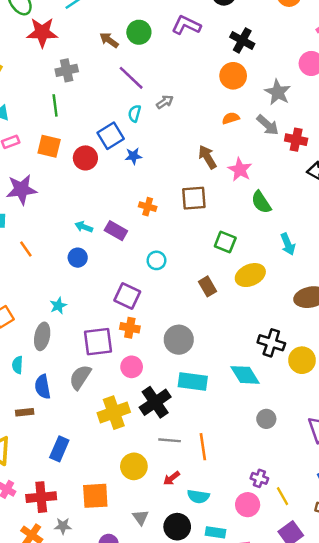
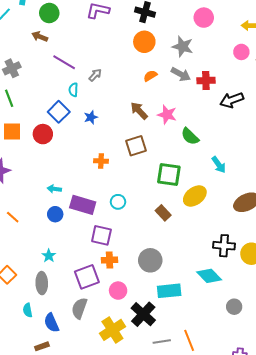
green circle: (139, 32) -> (49, 13), moved
blue star: (133, 156) -> (91, 117), moved
purple rectangle: (116, 231) -> (83, 205), moved, size x1.4
green square: (225, 242) -> (169, 175), size x1.4

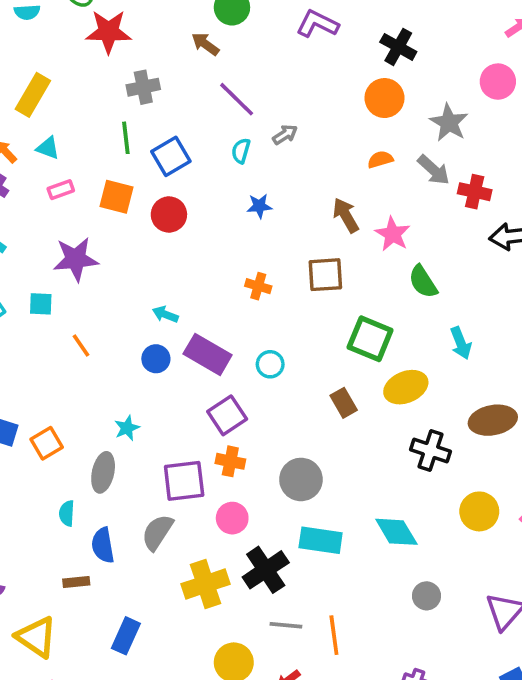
blue square: (59, 112) -> (171, 156), moved
purple square: (101, 235) -> (227, 415), turned 30
black cross: (224, 246) -> (431, 450), moved

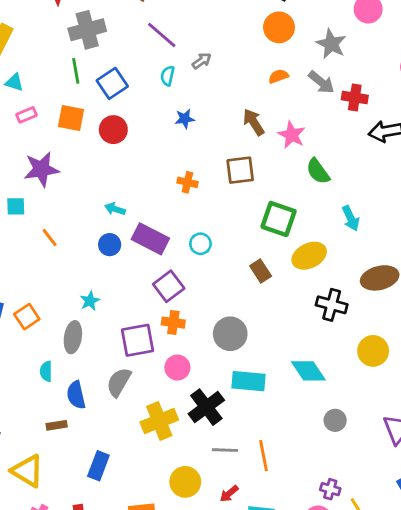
gray cross: (143, 87) -> (87, 30), size x1.4

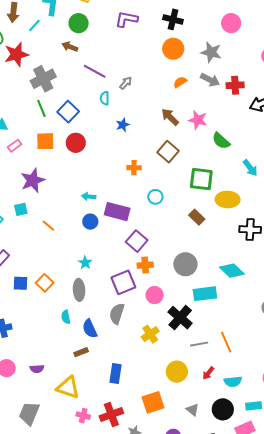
brown square: (240, 170) -> (168, 152), turned -30
cyan circle: (200, 244) -> (155, 197), moved
yellow ellipse: (309, 256) -> (228, 199), turned 40
cyan diamond: (308, 371) -> (232, 271), moved
yellow cross: (159, 421) -> (150, 334), size x0.7

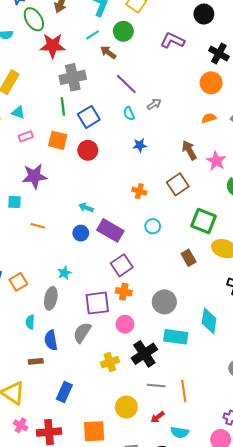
cyan line: (34, 26) -> (93, 35), moved
cyan semicircle: (105, 98) -> (129, 114), turned -40
orange line: (48, 226) -> (38, 226), turned -40
cyan diamond: (232, 271) -> (209, 321), turned 40

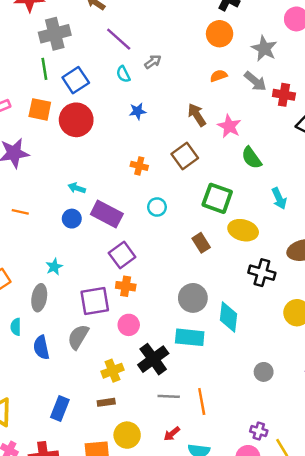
red circle: (88, 150) -> (76, 120), size x1.4
gray circle: (164, 302) -> (193, 298), moved
brown rectangle: (36, 361) -> (106, 402), moved
yellow circle: (126, 407) -> (127, 435), moved

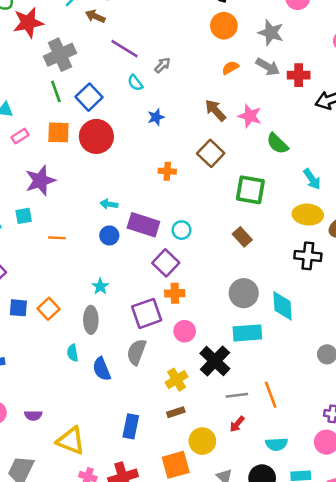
cyan circle: (157, 207) -> (181, 230), moved
yellow ellipse: (243, 230) -> (308, 215), moved
red arrow: (172, 434) -> (237, 424), moved

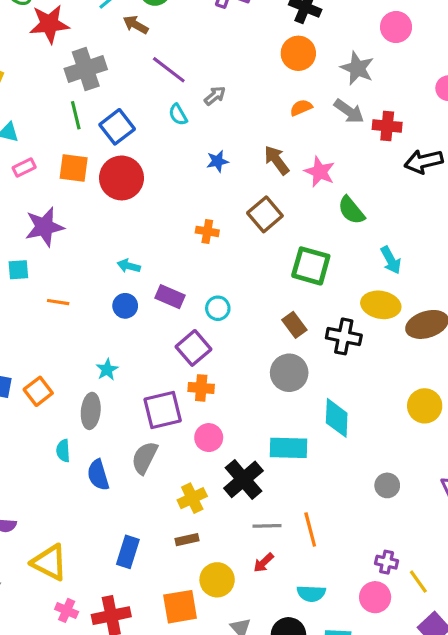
blue star: (156, 117) -> (218, 161), moved
purple rectangle: (143, 225) -> (170, 297), size x0.7
black cross: (308, 256) -> (344, 336), moved
gray circle: (244, 293) -> (289, 373), moved

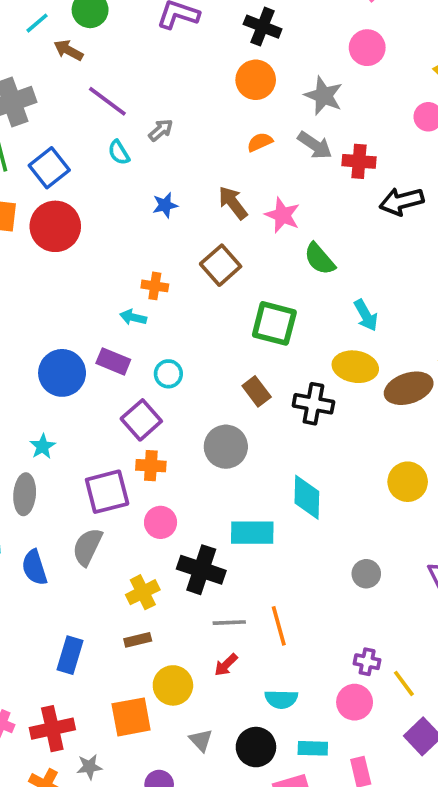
cyan arrow: (129, 266) -> (133, 317), moved
blue circle: (125, 306) -> (62, 373), size x1.6
gray circle: (289, 373) -> (226, 447), moved
black cross: (243, 479) -> (201, 570), turned -30

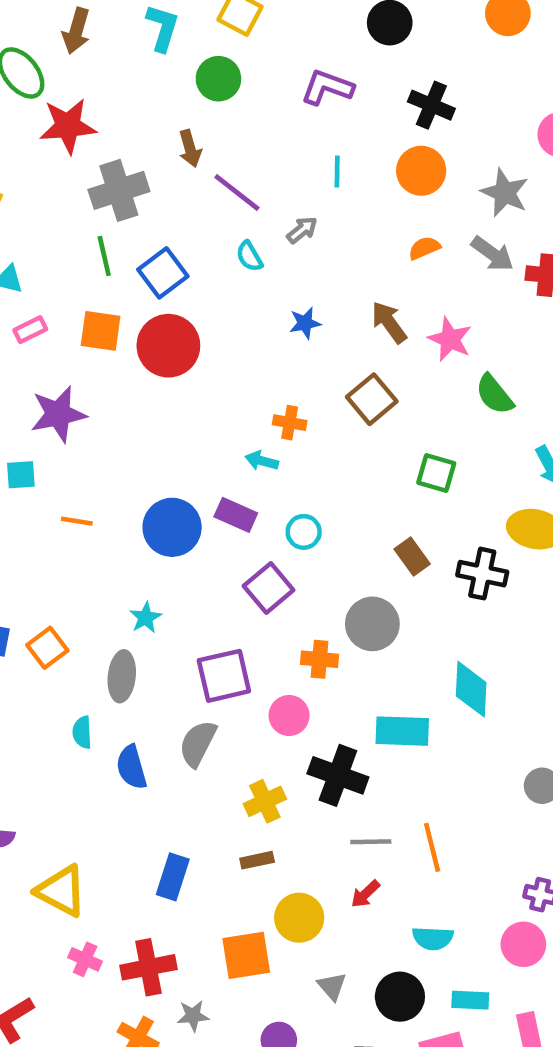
cyan line: (37, 23) -> (337, 172), moved, turned -50
brown arrow: (68, 50) -> (190, 149), moved, turned -136
green square: (274, 323) -> (436, 473), size x0.7
orange cross: (151, 466) -> (320, 659), moved

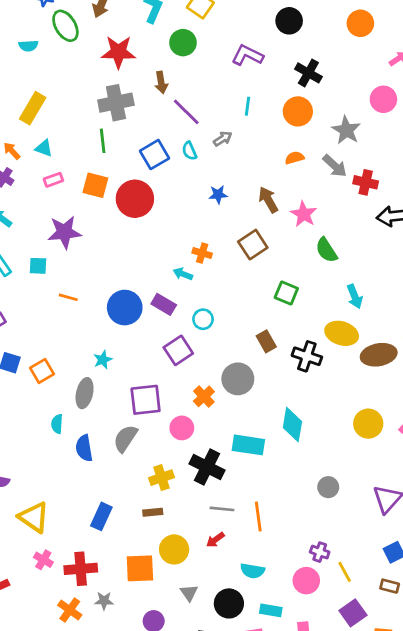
red star: (68, 126) -> (118, 52), moved
blue square: (163, 273) -> (154, 155), moved
orange cross: (320, 659) -> (204, 396), turned 35

